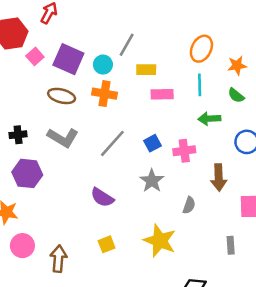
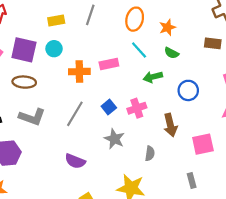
gray line: (127, 45) -> (90, 15), moved
yellow rectangle: (146, 70) -> (56, 21), moved
cyan line: (200, 85) -> (139, 50), turned -30
orange cross: (105, 94) -> (79, 72), moved

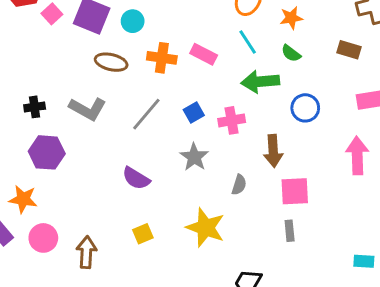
pink rectangle: (109, 64) -> (204, 54), turned 30
green arrow: (153, 77) -> (260, 82), size x1.4
brown ellipse: (24, 82) -> (111, 62), moved
pink square: (203, 144) -> (295, 191), moved

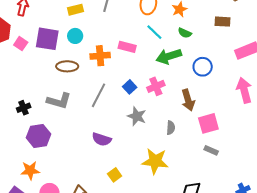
gray rectangle: (290, 231) -> (211, 150), turned -48

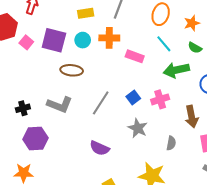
orange cross: (100, 56) -> (109, 38), moved

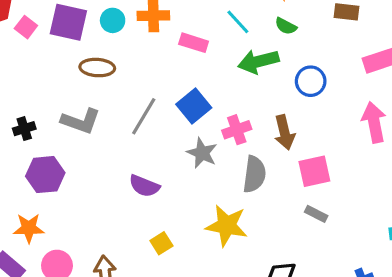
blue square: (133, 97) -> (194, 106), size x1.5
pink cross: (160, 99) -> (237, 130), moved
gray semicircle: (171, 143) -> (254, 174), size x1.6

